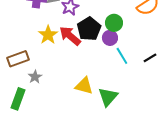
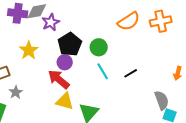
green circle: (114, 23) -> (99, 47), moved
red arrow: (70, 36) -> (59, 79), moved
purple circle: (110, 38) -> (65, 62), moved

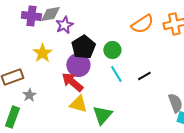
purple circle: (65, 62) -> (78, 65), size x1.5

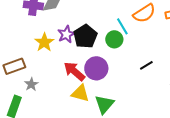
purple star: (64, 25) -> (66, 34), moved
purple circle: (78, 65) -> (96, 68), moved
cyan line: (116, 74) -> (122, 26), moved

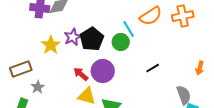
red arrow: (74, 71) -> (81, 74), size x0.7

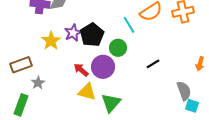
green circle: (121, 42) -> (118, 48), moved

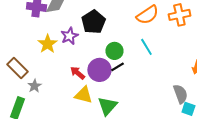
cyan line: (129, 25) -> (146, 47), moved
black pentagon: (92, 35) -> (93, 22), moved
black line: (153, 64) -> (117, 67), moved
brown rectangle: (21, 65) -> (17, 68), turned 65

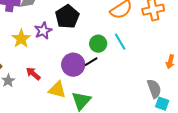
green circle: (114, 51) -> (98, 44), moved
red arrow: (77, 73) -> (33, 74), moved

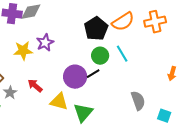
black pentagon: (67, 17) -> (96, 29), moved
yellow star: (21, 39) -> (23, 51), turned 30
gray semicircle: (154, 89) -> (138, 101), moved

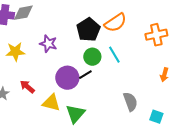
orange cross: (155, 22) -> (156, 35), moved
purple star: (45, 43) -> (48, 44), moved, turned -30

